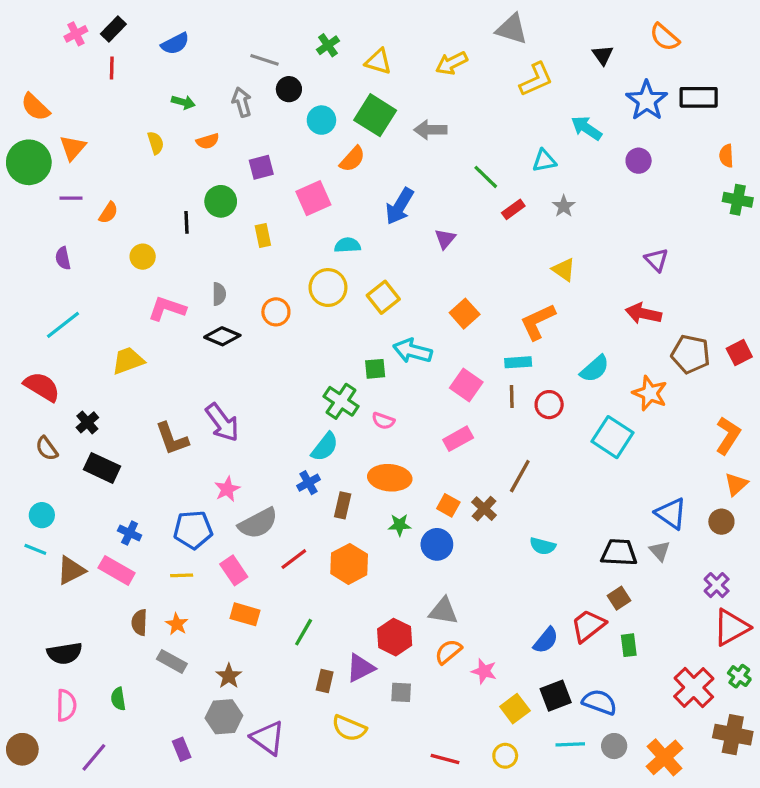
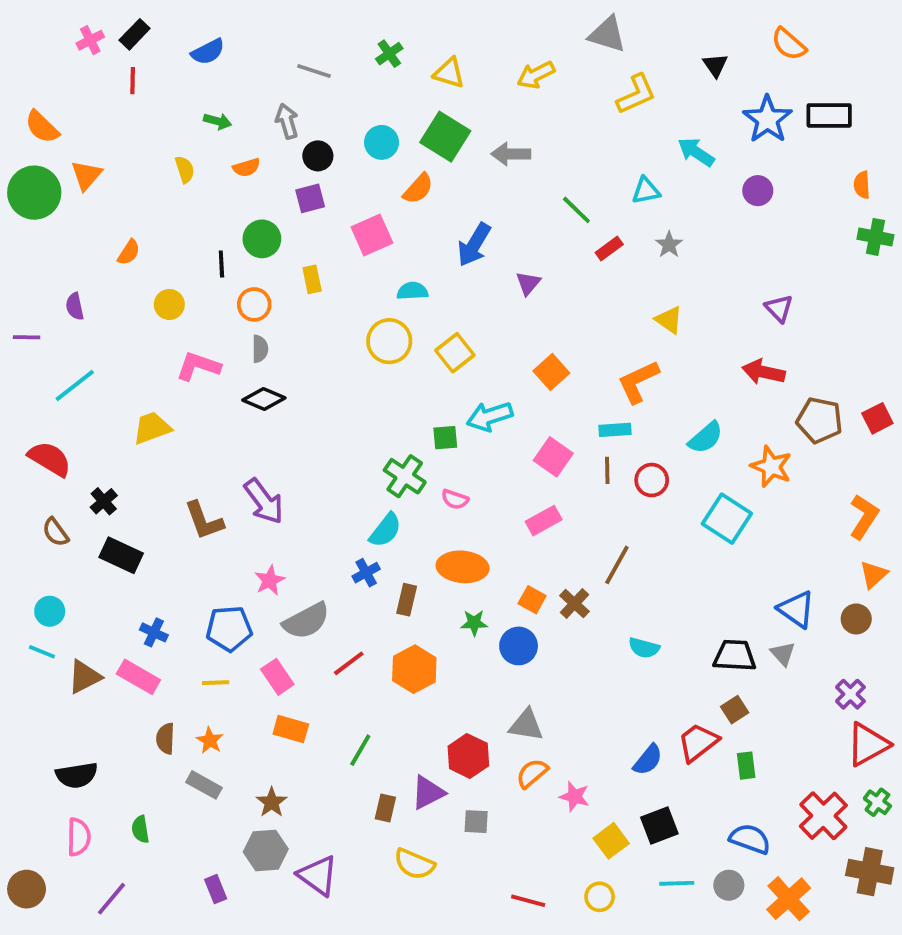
black circle: (289, 89) -> (318, 156), moved
purple line: (71, 198) -> (27, 337), moved
orange circle: (276, 312) -> (254, 304), moved
cyan arrow: (413, 351) -> (490, 416), turned -33
blue semicircle: (599, 702) -> (750, 839), moved

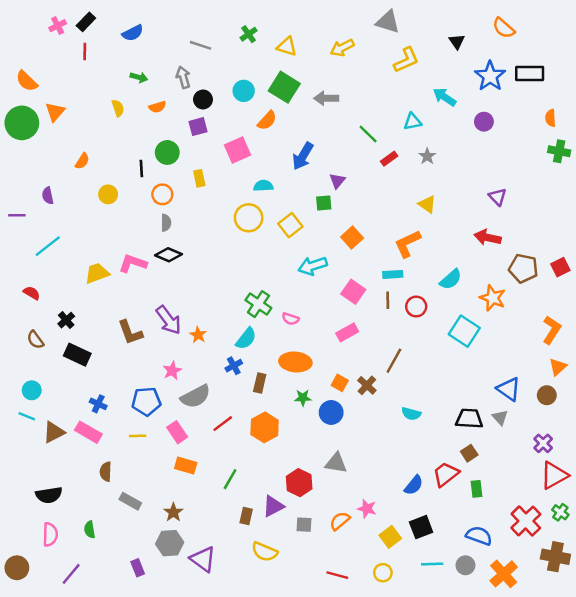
pink L-shape: (198, 366) -> (133, 263), moved
green square: (445, 438) -> (324, 203), moved
red semicircle: (50, 459) -> (32, 293), size x0.6
orange star: (210, 741) -> (198, 335), moved
orange semicircle: (532, 773) -> (340, 521), moved

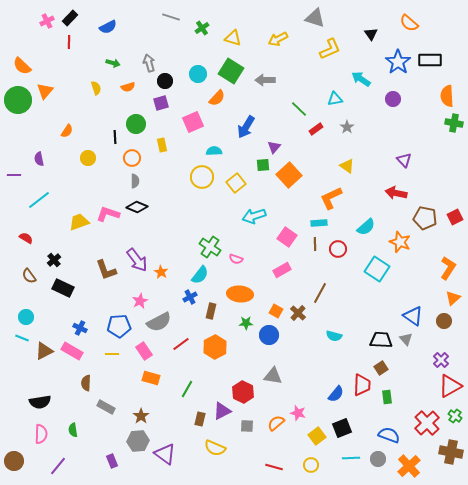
gray line: (201, 45) -> (171, 17), moved
orange semicircle: (550, 118) -> (447, 96), size x1.5
orange square: (352, 238) -> (289, 175), moved, size x1.4
red trapezoid: (446, 474) -> (362, 385), turned 130

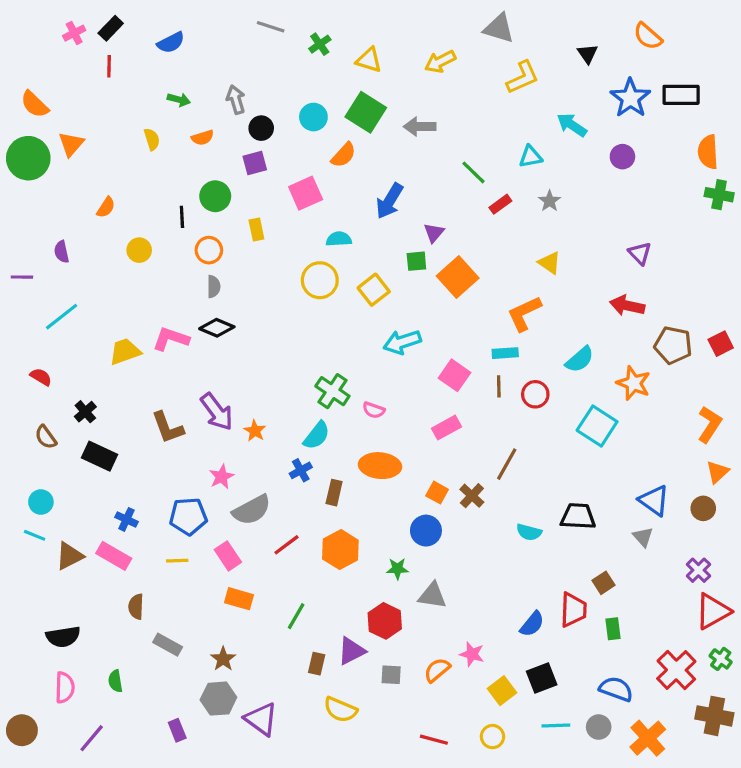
green star: (246, 323) -> (397, 569), moved
black trapezoid: (381, 340) -> (578, 516), moved

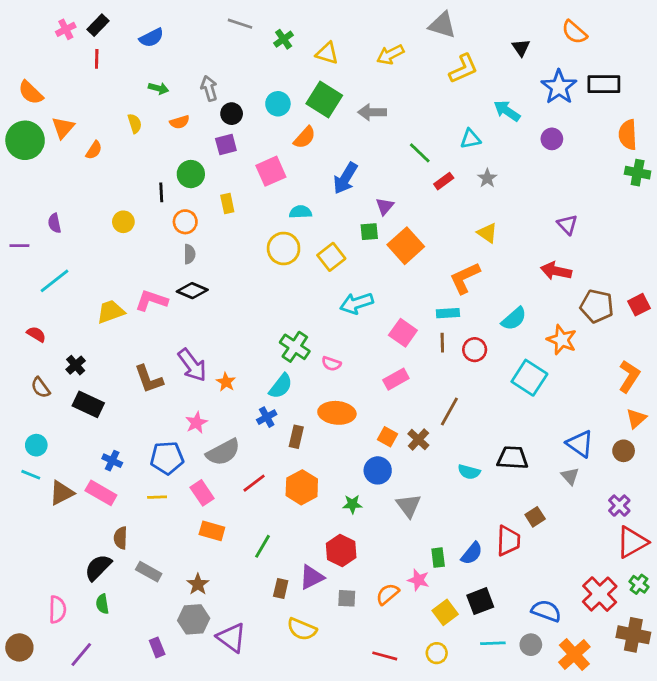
orange semicircle: (106, 207) -> (94, 150), moved
gray triangle: (432, 596) -> (409, 506), moved, turned 44
green rectangle: (613, 629) -> (438, 558), moved
black semicircle: (63, 637) -> (98, 567), moved, turned 144

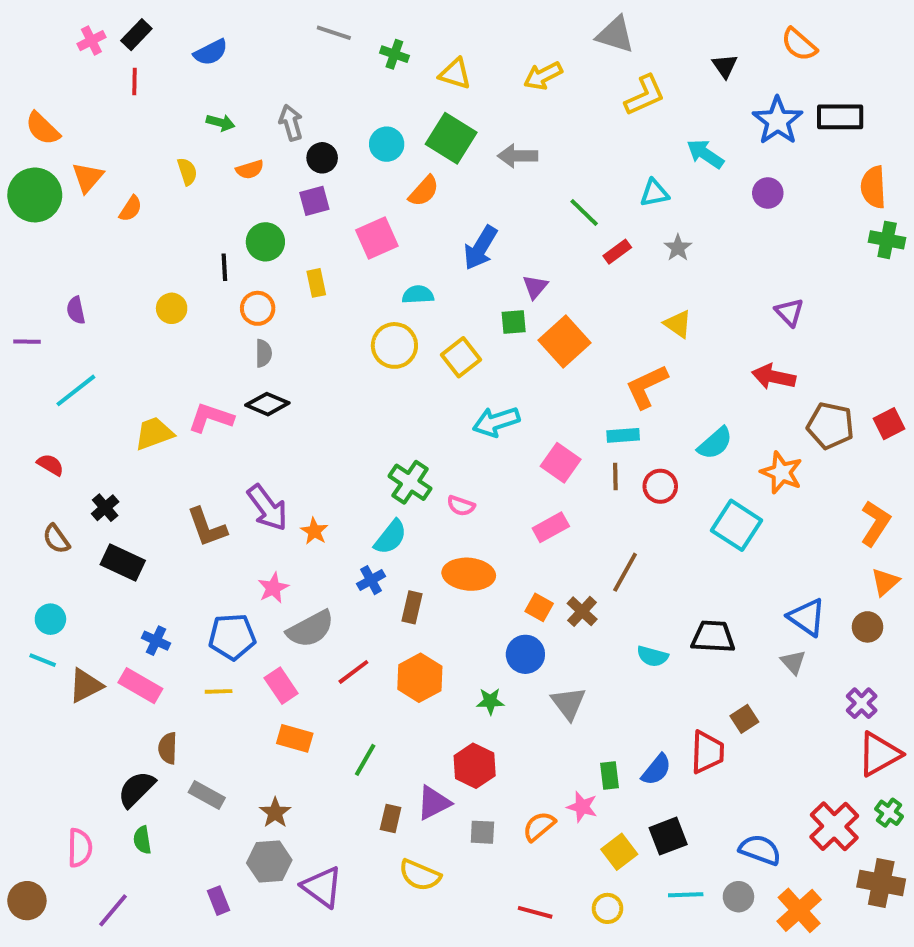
green cross: (284, 39) -> (394, 54), turned -36

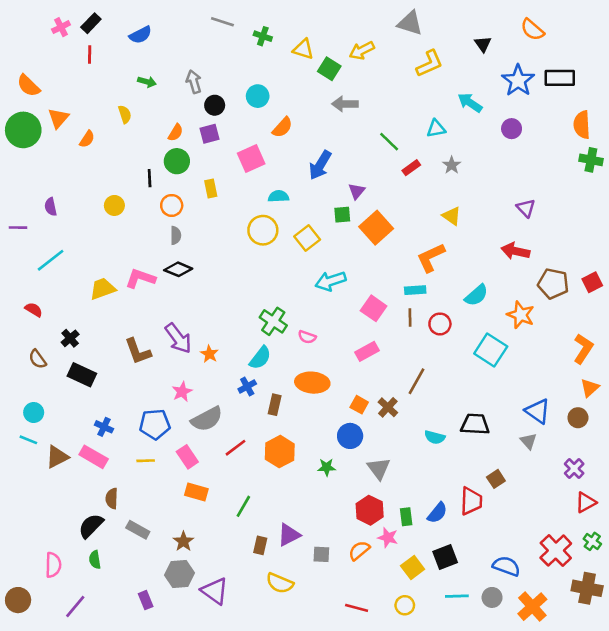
green square: (451, 138) -> (329, 69), moved, size x0.7
orange semicircle: (250, 170) -> (176, 133), moved, turned -42
red triangle: (879, 754) -> (586, 502), size x0.7
red hexagon: (475, 766) -> (370, 510), moved

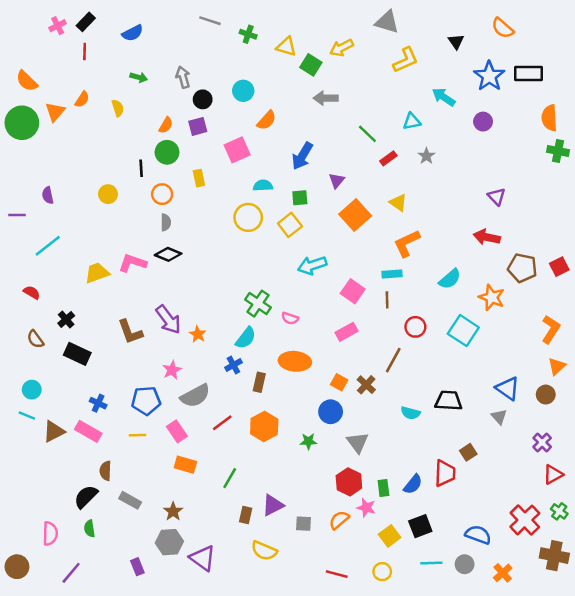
orange semicircle: (87, 139) -> (82, 99), moved
green square: (342, 215) -> (300, 198), moved
yellow triangle: (452, 216) -> (398, 203), moved
red circle: (440, 324) -> (415, 327), moved
orange cross: (532, 607) -> (503, 573), size x0.7

